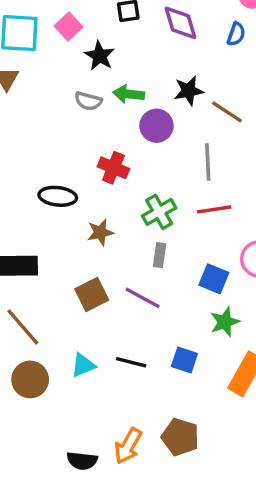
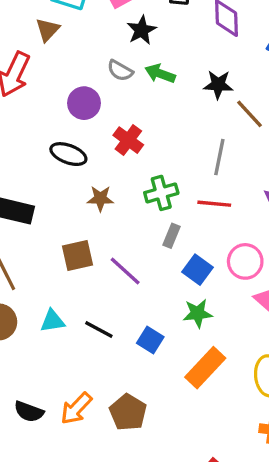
purple circle: (157, 126) -> (84, 103), moved
gray rectangle: (160, 255) -> (172, 236), moved

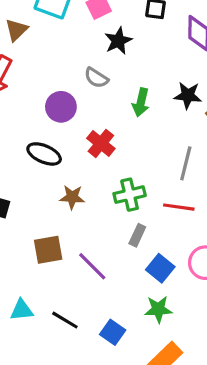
brown triangle: (47, 30) -> (16, 30), moved
green arrow: (160, 74) -> (141, 102), moved, turned -100

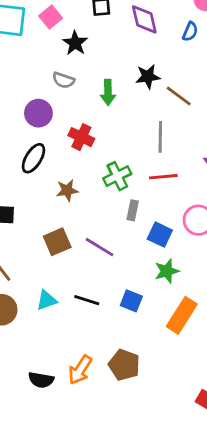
black ellipse: (44, 154) -> (33, 158), turned -68

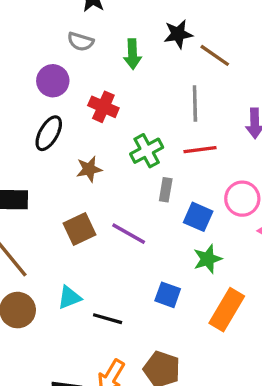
black line: (87, 300) -> (108, 319), moved

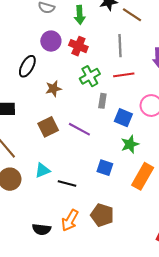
purple circle: (53, 81) -> (51, 41), moved
red cross: (103, 107) -> (78, 46), moved

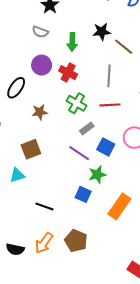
green cross: (90, 76) -> (77, 103), turned -36
gray rectangle: (102, 101) -> (87, 129), turned 40
purple line: (79, 129) -> (79, 153), moved
green star: (130, 144) -> (97, 175), moved
cyan triangle: (42, 170) -> (17, 175), moved

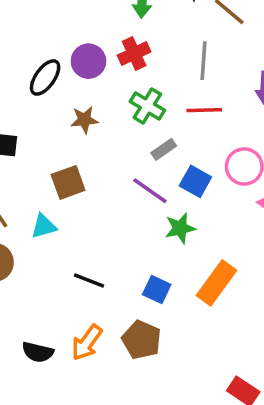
purple circle: (42, 65) -> (88, 61), moved
red cross: (68, 73) -> (134, 54), turned 36
blue square: (83, 194) -> (157, 289), moved

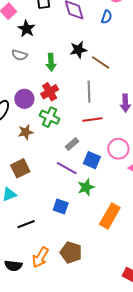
green cross: (147, 106) -> (50, 117), moved
black line: (89, 281) -> (26, 224), moved, turned -36
blue square: (157, 289) -> (61, 206), moved

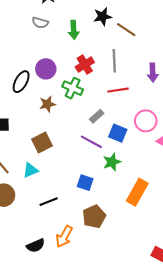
red cross: (50, 92) -> (85, 65), moved
brown pentagon: (71, 252) -> (94, 216), moved, turned 30
black semicircle: (13, 266) -> (36, 246), turned -30

